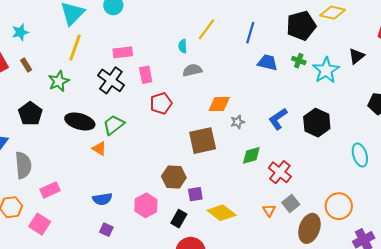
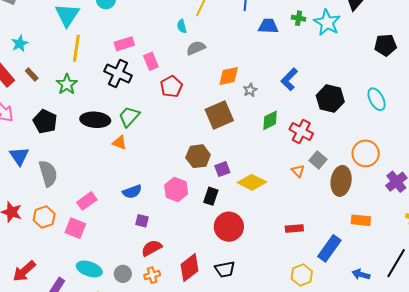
black hexagon: (317, 123) -> (330, 99), moved
pink rectangle: (50, 190) -> (87, 201), moved

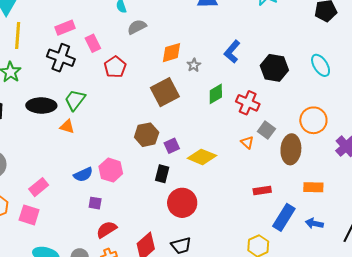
pink hexagon: (176, 189) -> (111, 170), moved
red rectangle: (294, 229) -> (262, 191), moved
blue arrow: (361, 274) -> (314, 224), moved

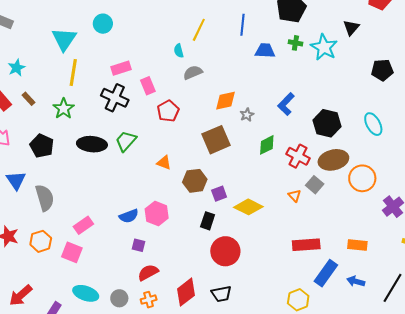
orange triangle: (67, 127) -> (164, 163), moved
brown ellipse: (291, 149) -> (333, 160), moved, turned 68
red rectangle: (262, 191) -> (306, 245), size x1.5

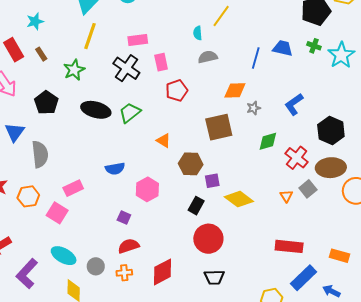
blue line: (243, 25) -> (256, 58), moved
blue semicircle: (129, 216) -> (115, 169), moved
black trapezoid: (221, 294) -> (214, 277), moved

